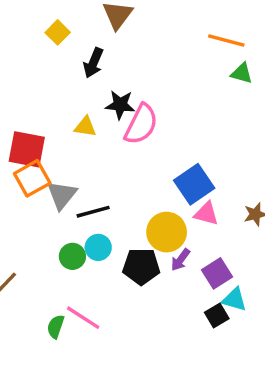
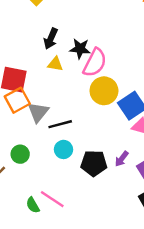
black arrow: (93, 63) -> (51, 39), moved
yellow circle: (167, 232) -> (104, 91), moved
green circle: (72, 256) -> (20, 154), moved
green semicircle: (56, 327) -> (33, 205), turned -49

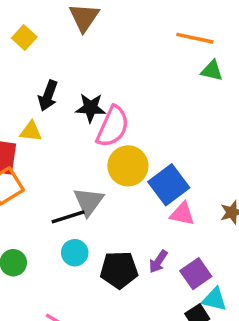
yellow triangle: (55, 64) -> (31, 131), moved
gray triangle: (38, 112) -> (89, 202), moved

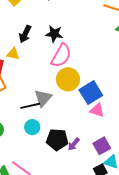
black star: (91, 108) -> (54, 34), moved
purple arrow: (158, 262) -> (74, 144), moved

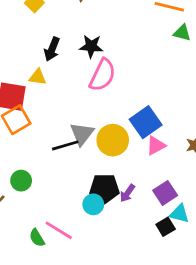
yellow circle: (68, 79) -> (113, 140), moved
pink triangle: (97, 110) -> (156, 145), turned -42
cyan circle: (32, 127) -> (93, 204), moved

